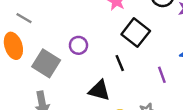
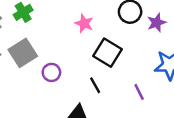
gray square: (46, 63) -> (23, 53), moved, turned 32

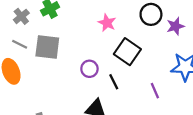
gray square: (23, 53) -> (47, 47), turned 36
purple circle: (51, 72) -> (89, 69), moved

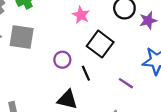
purple line: (155, 91) -> (126, 83), turned -35

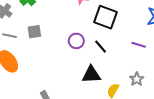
gray square: (22, 37) -> (34, 32), size x0.6

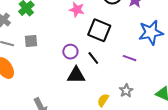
black triangle: (91, 75) -> (76, 75), moved

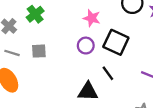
purple circle: (70, 52) -> (86, 46), moved

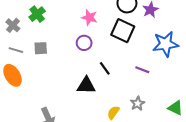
black square: (116, 42) -> (123, 31), moved

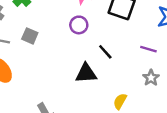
gray square: (41, 48) -> (30, 36), turned 32
gray star: (138, 103) -> (151, 78), moved

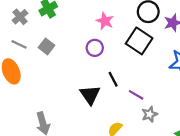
purple line: (148, 49) -> (136, 95), moved
black triangle: (86, 73) -> (90, 95), turned 45

